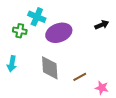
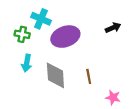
cyan arrow: (12, 64) -> (27, 63), moved
brown line: (80, 77) -> (89, 76), moved, turned -72

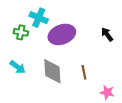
black arrow: (113, 28) -> (107, 34), moved, turned -104
cyan arrow: (27, 63) -> (18, 67), moved, turned -63

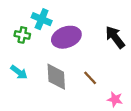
black arrow: (107, 34) -> (115, 37), size x1.5
brown line: (84, 72) -> (90, 78), turned -32

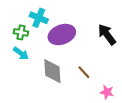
cyan arrow: (19, 72) -> (21, 53), moved

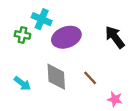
cyan arrow: (21, 53) -> (22, 83), moved

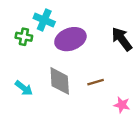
brown line: (90, 78) -> (96, 82), turned -63

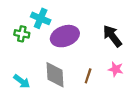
brown line: (96, 82) -> (88, 76), turned -56
pink star: (122, 105) -> (116, 69), moved

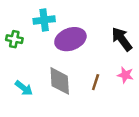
cyan cross: (41, 18) -> (44, 20), turned -30
green cross: (22, 34) -> (14, 39), moved

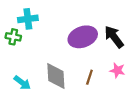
cyan cross: (44, 20) -> (28, 19), moved
purple ellipse: (70, 39) -> (83, 37), moved

